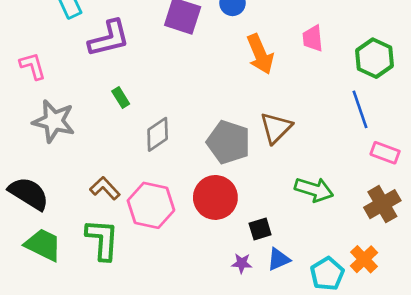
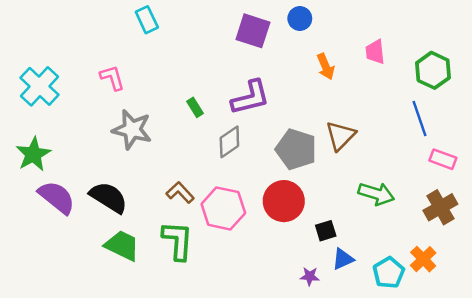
purple L-shape: (109, 38) -> (250, 97), moved
orange arrow: (260, 54) -> (326, 67), size x0.7
purple star: (242, 263) -> (310, 276), moved

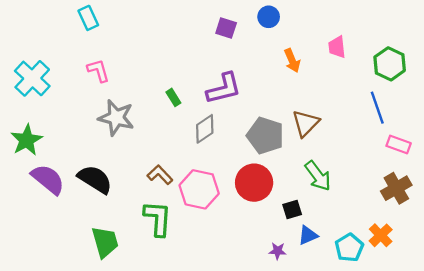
cyan rectangle: (147, 20) -> (88, 18), moved
purple square: (253, 31) -> (226, 28), size x0.7
green arrow: (376, 194) -> (318, 176), moved, turned 36
green trapezoid: (122, 246) -> (105, 242), moved, turned 48

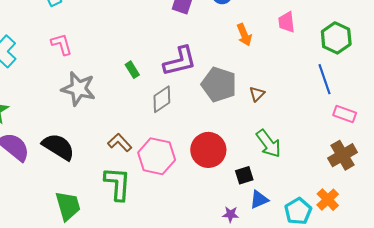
brown triangle: (306, 123) -> (257, 94), size x0.6
gray pentagon: (265, 136) -> (219, 84), moved

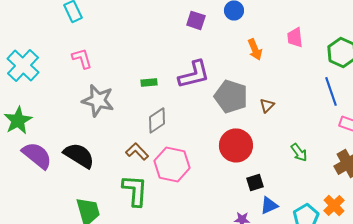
green rectangle: (132, 70) -> (149, 82), turned -63
gray diamond: (162, 99) -> (157, 120), moved
green arrow: (269, 144) -> (299, 152), moved, size x0.7
red circle: (208, 150) -> (236, 145), moved

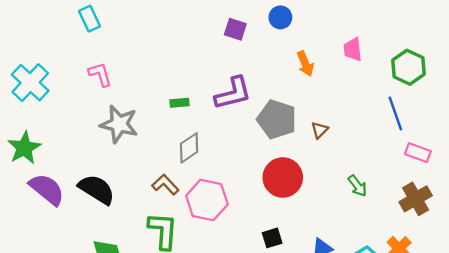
black square: (255, 182) -> (272, 238), moved

